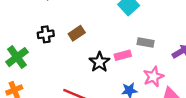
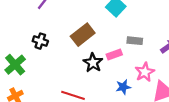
brown rectangle: (77, 33) -> (83, 35), moved, size x1.5
black cross: (46, 34) -> (40, 41), turned 32

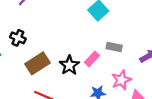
brown rectangle: (83, 35) -> (38, 63), moved
pink rectangle: (114, 54) -> (92, 59), turned -32

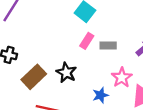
pink rectangle: (92, 59) -> (87, 41), moved

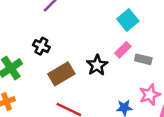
black star: (66, 73) -> (97, 65), moved

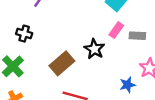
black cross: (41, 46) -> (24, 34), moved

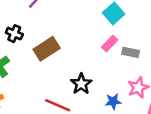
black star: (94, 49) -> (81, 84), moved
brown rectangle: (62, 63) -> (47, 49), moved

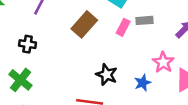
brown rectangle: (47, 49) -> (84, 24), moved
gray rectangle: (131, 52) -> (144, 20), moved

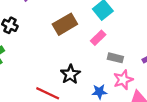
gray rectangle: (144, 20) -> (115, 58), moved

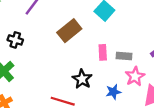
pink rectangle: (98, 38) -> (103, 52), moved, turned -40

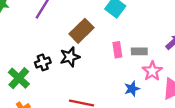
black cross: (15, 40) -> (43, 62), moved, turned -32
black star: (82, 79) -> (70, 57), moved, turned 30

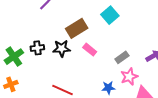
pink rectangle: (117, 50) -> (90, 50), moved, turned -56
gray rectangle: (139, 51) -> (122, 57), turned -48

